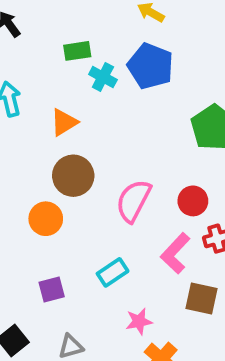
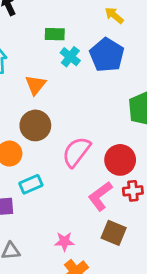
orange triangle: (64, 122) -> (36, 85), turned -30
red circle: (193, 201) -> (120, 160), size x1.4
cyan rectangle: (113, 272) -> (31, 184), moved

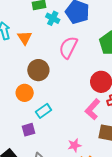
orange triangle: (36, 85) -> (25, 38), moved
pink semicircle: (76, 152) -> (68, 47), moved

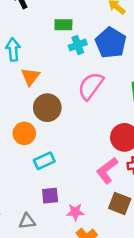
cyan cross: (53, 18) -> (78, 45), turned 32
orange triangle: (25, 38) -> (30, 77), moved
purple square: (29, 130) -> (50, 196), moved

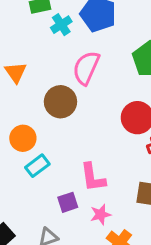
brown circle: (47, 108) -> (60, 102), moved
cyan rectangle: (44, 161) -> (37, 166), moved
pink L-shape: (107, 170) -> (93, 177), moved, turned -48

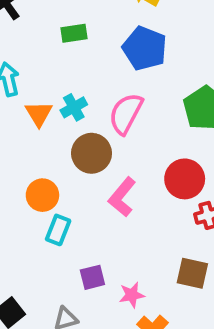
cyan cross: (61, 25) -> (74, 107), moved
cyan rectangle: (37, 166) -> (58, 230), turned -35
pink L-shape: (93, 177) -> (122, 197), moved, turned 44

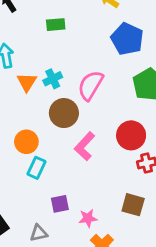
blue pentagon: (145, 48) -> (127, 39), moved

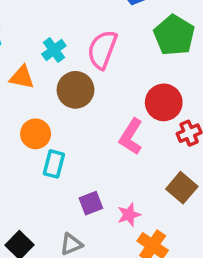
orange triangle: (27, 82) -> (22, 77), moved, turned -40
pink L-shape: (85, 146) -> (131, 137), moved
brown square: (133, 205) -> (182, 188), turned 35

